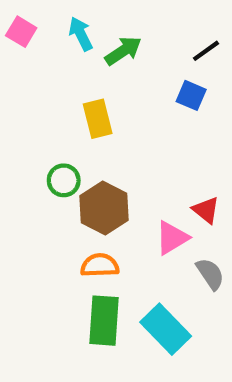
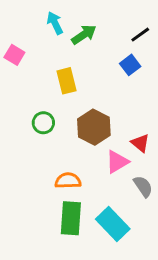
pink square: (21, 32) -> (14, 55), moved
blue square: (191, 95) -> (130, 65), turned 30
brown hexagon: (104, 208) -> (94, 127), moved

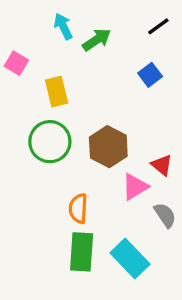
black line: (140, 35) -> (158, 26), moved
yellow rectangle: (67, 81) -> (57, 92), moved
green circle: (43, 123) -> (50, 142), size x1.6
orange semicircle: (68, 181) -> (78, 208), turned -85

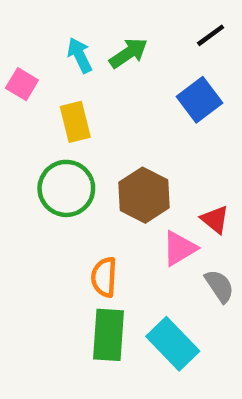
cyan arrow: (63, 26) -> (80, 55), moved
blue square: (150, 75) -> (199, 100), size x1.4

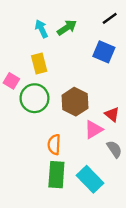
pink square: (22, 84) -> (11, 81), moved
blue square: (199, 100) -> (104, 52), turned -30

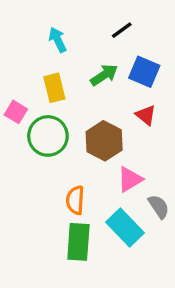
black line: (110, 18) -> (122, 30), moved
green arrow: (67, 28) -> (104, 75), moved
red triangle: (112, 114) -> (146, 115), moved
cyan rectangle: (90, 179) -> (125, 227), moved

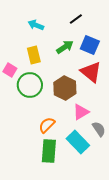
cyan arrow: (58, 40) -> (36, 25), turned -42
red triangle: (146, 115) -> (91, 72), size x1.6
orange semicircle: (75, 200) -> (47, 125), turned 42

